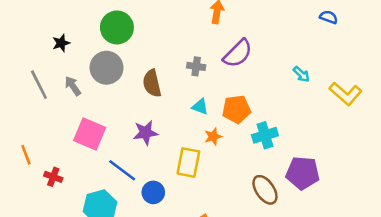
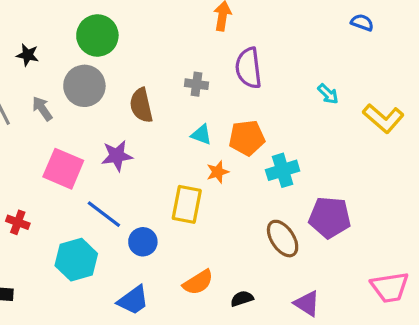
black star: (61, 43) -> (28, 55), turned 30
purple semicircle: (238, 53) -> (248, 68), turned 128
purple star: (145, 133) -> (117, 156), moved

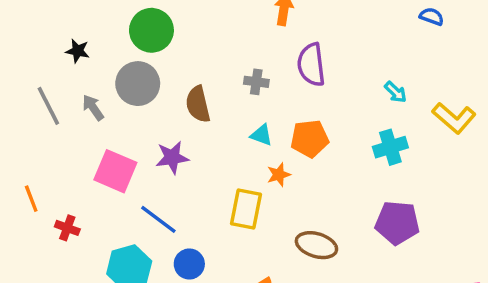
cyan cross: (283, 170) -> (390, 147), moved
brown ellipse: (283, 239) -> (316, 245), moved, turned -39
blue circle: (143, 242) -> (189, 264), moved

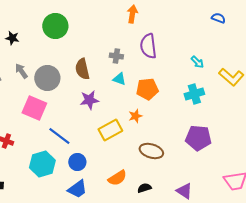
gray circle: (138, 84) -> (47, 78), moved
cyan triangle: (261, 135) -> (119, 79), moved
purple star: (172, 157) -> (89, 100), moved
orange star: (279, 175) -> (135, 116), moved
yellow rectangle: (246, 209) -> (110, 130), turned 50

